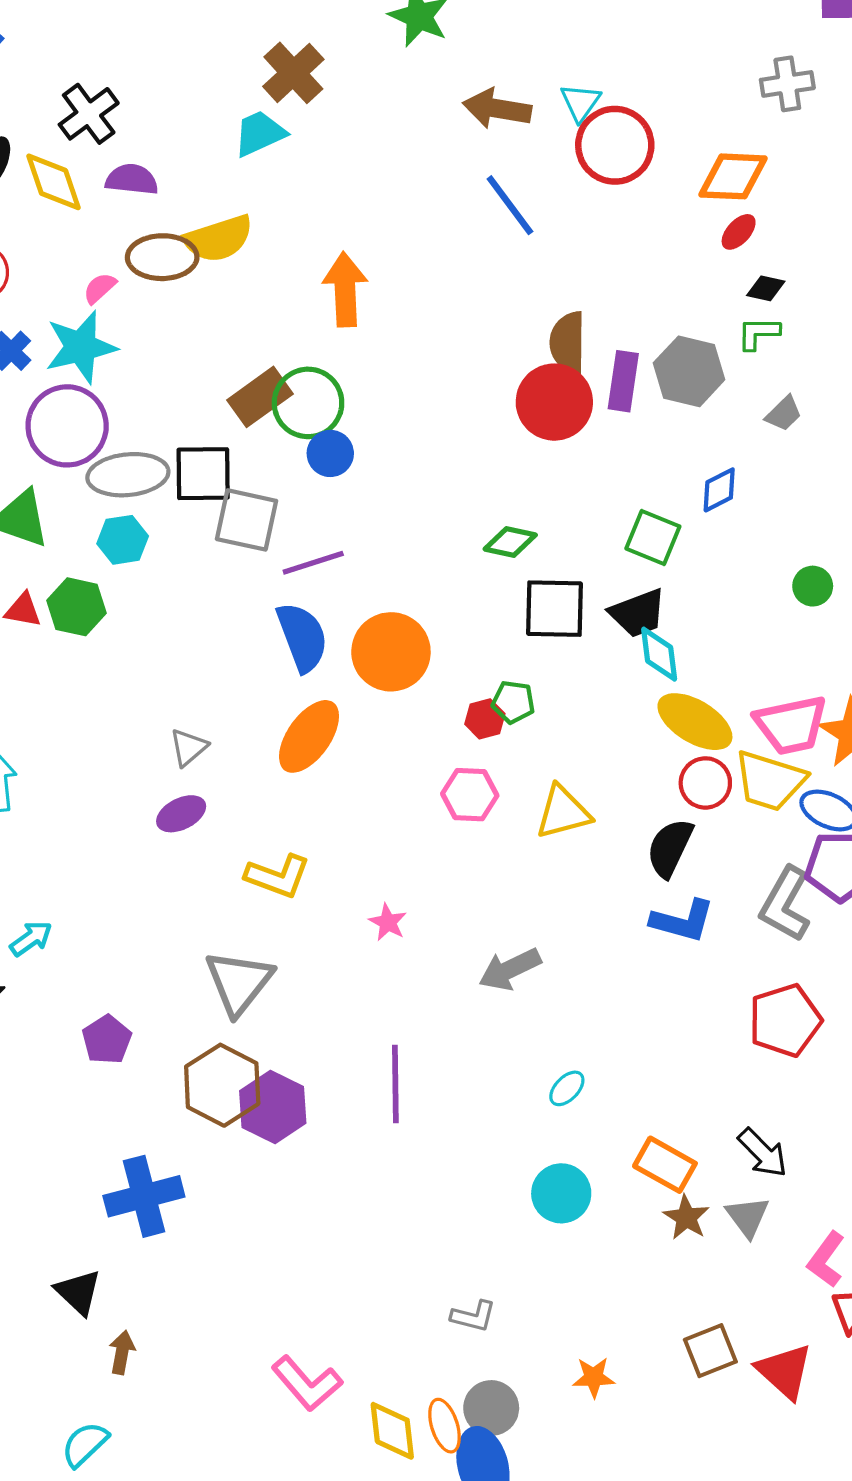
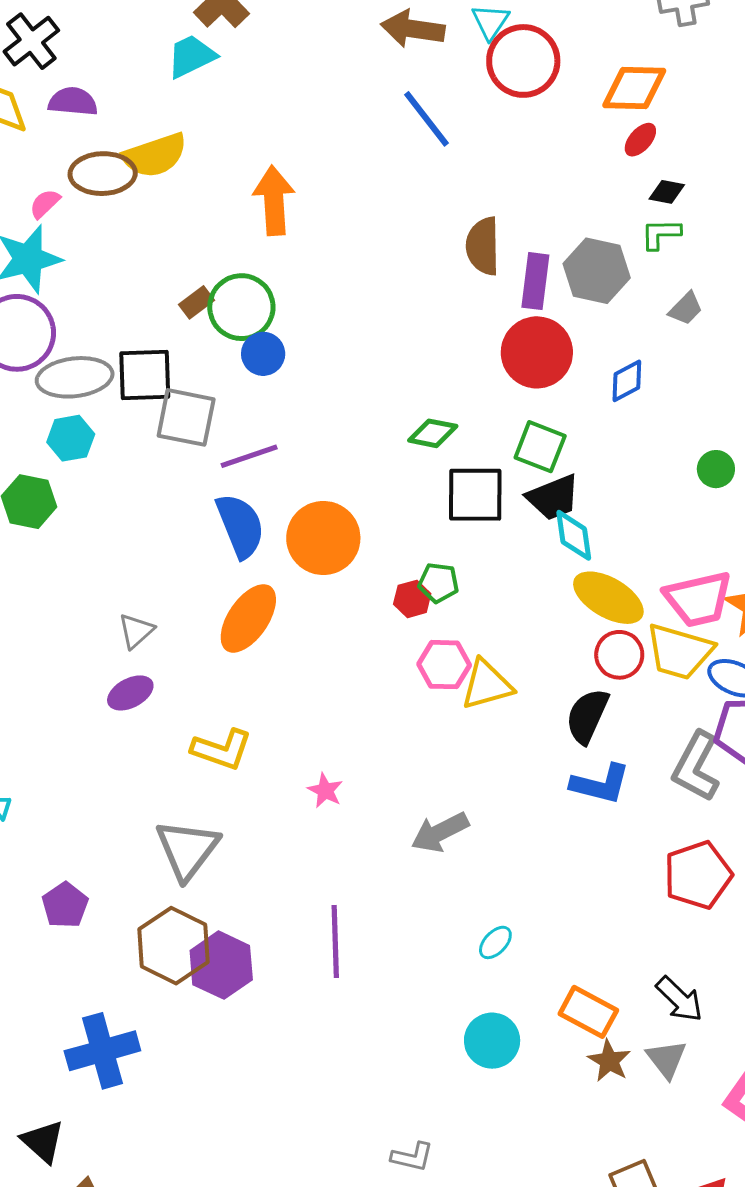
brown rectangle: (260, 397) -> (197, 302), size x0.6
red circle: (554, 402) -> (537, 352), moved
green square: (653, 537) -> (540, 447), moved
pink hexagon: (470, 795) -> (444, 665), moved

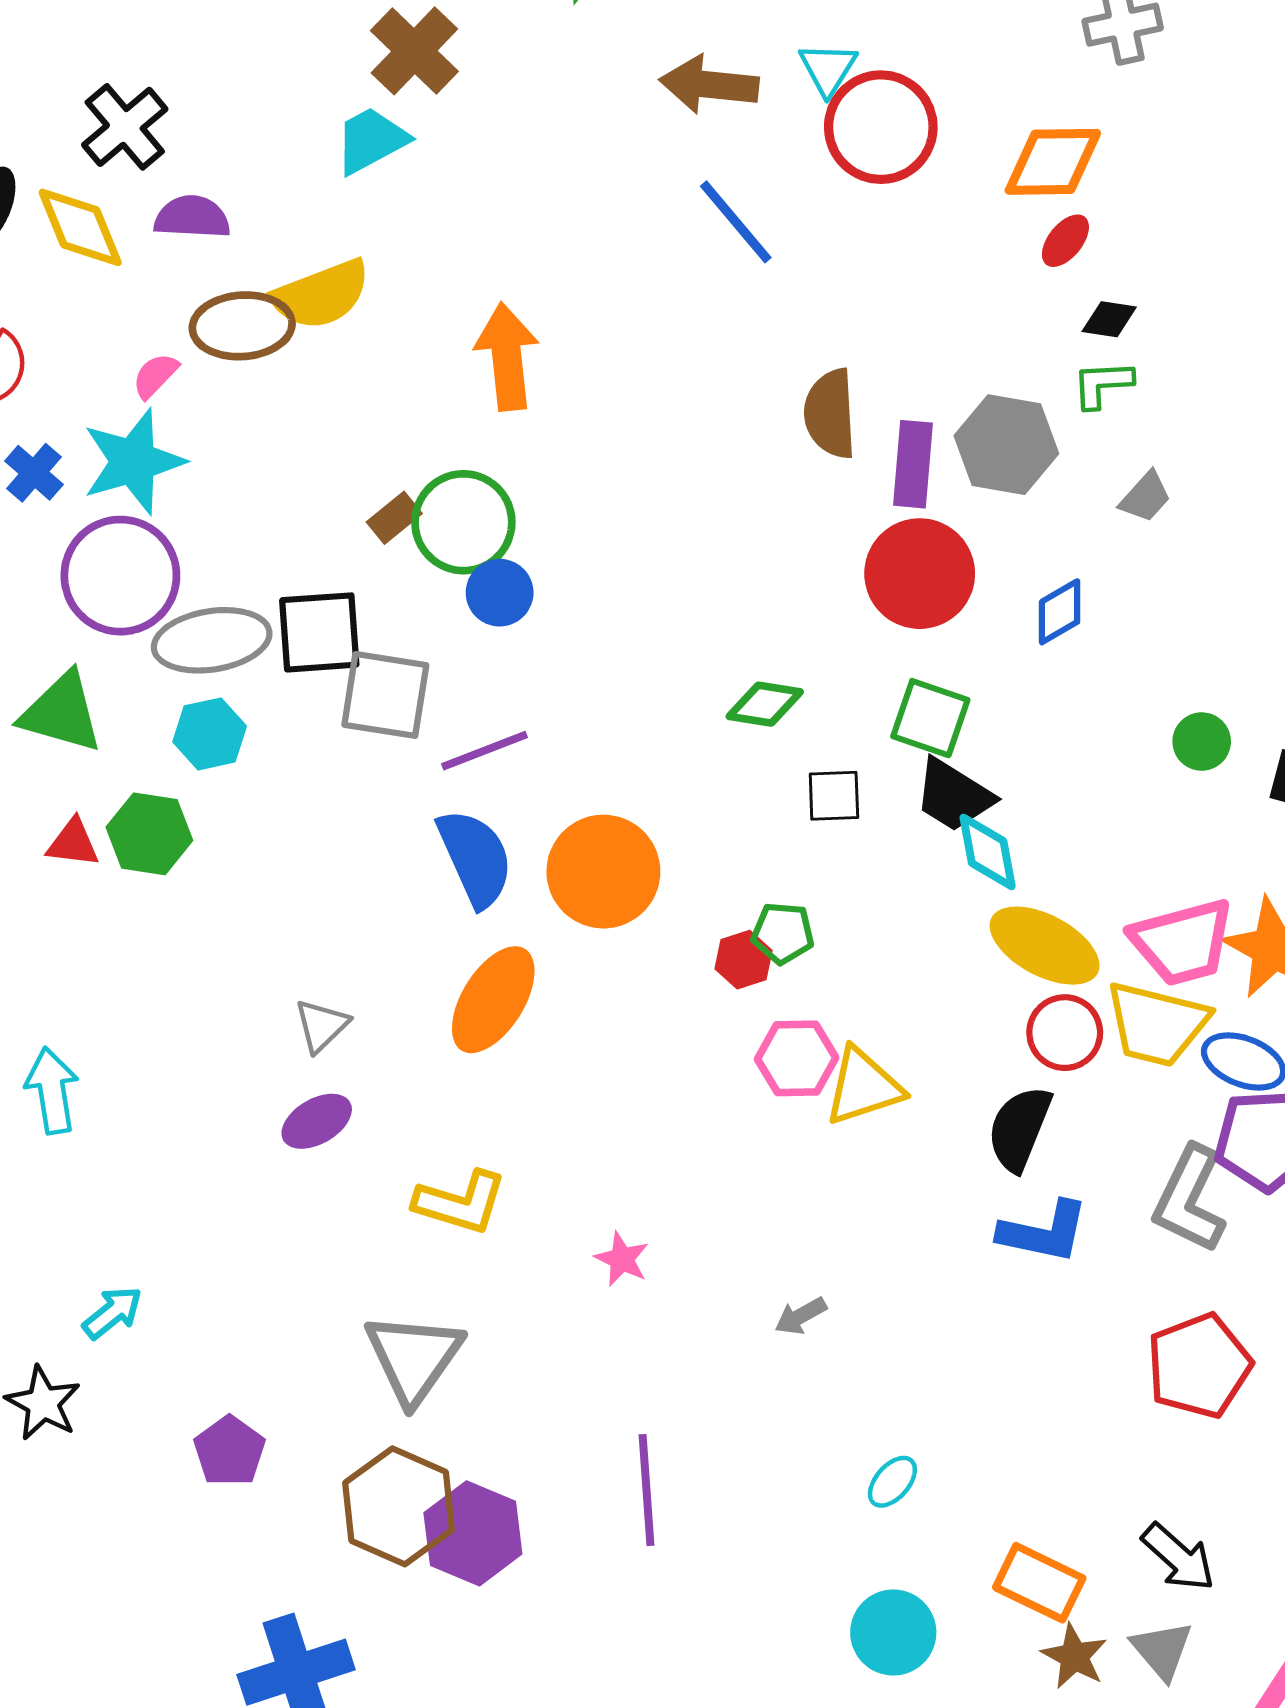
black square: (475, 495) -> (834, 796), size x0.6
black trapezoid: (553, 498) -> (954, 795), turned 56
gray arrow: (440, 832) -> (801, 1316), size x0.6

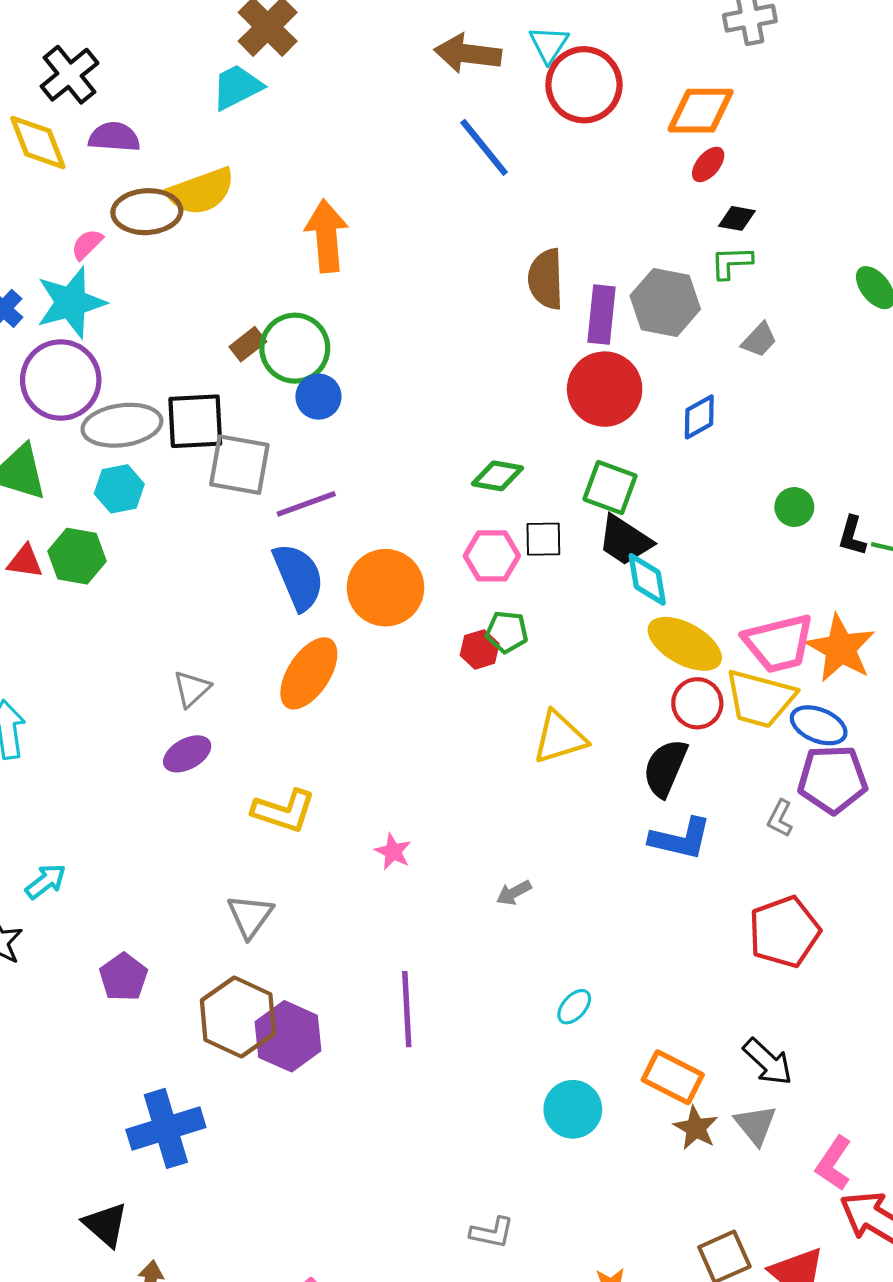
pink hexagon: (797, 1058) -> (492, 556), moved
gray L-shape: (1189, 1199) -> (780, 818), size x0.5
gray triangle: (414, 1358) -> (250, 916), size x0.7

